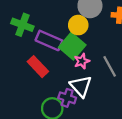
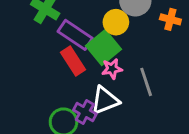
red rectangle: (38, 67) -> (73, 61), moved
white triangle: (81, 86) -> (105, 100), turned 40

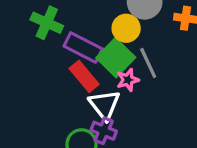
gray line: (146, 82) -> (148, 63), moved
white triangle: (105, 100) -> (104, 105), moved, turned -40

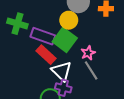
gray line: (148, 63) -> (91, 70), moved
pink star: (128, 80) -> (88, 53), moved

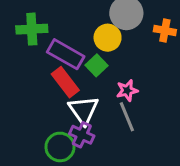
green cross: (17, 24) -> (32, 29), turned -30
green square: (65, 40) -> (96, 65), size x0.6

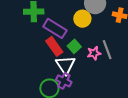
green square: (96, 65) -> (74, 46), moved
gray line: (127, 117) -> (107, 50), moved

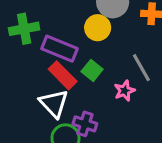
pink star: (94, 53) -> (125, 91), moved
white triangle: (65, 65) -> (54, 103), moved

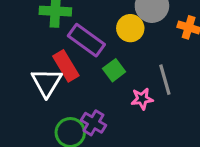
red rectangle: (63, 75) -> (66, 66), moved
white triangle: (54, 103) -> (47, 82), moved

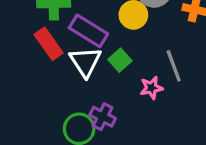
red rectangle: (66, 66) -> (49, 44), moved
white triangle: (47, 82) -> (85, 62), moved

